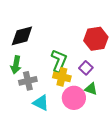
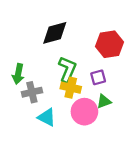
black diamond: (22, 36) -> (55, 33), moved
purple square: (86, 68) -> (98, 77), turned 32
green triangle: (91, 89) -> (104, 101), turned -40

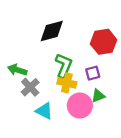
green arrow: (18, 74) -> (17, 70), turned 96
gray cross: (32, 92) -> (30, 87), turned -30

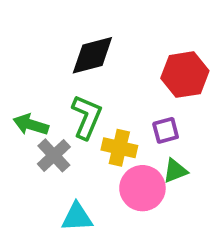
green L-shape: (64, 66) -> (87, 117), moved
cyan triangle: (44, 111) -> (77, 217), moved, turned -30

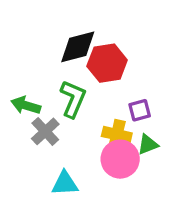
red hexagon: (185, 75) -> (107, 63), moved
yellow cross: (119, 148) -> (117, 135), moved

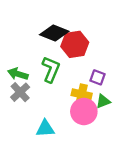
black diamond: (78, 47) -> (54, 33), turned 36
purple square: (140, 110) -> (98, 77), turned 35
gray cross: (45, 131) -> (20, 92), moved

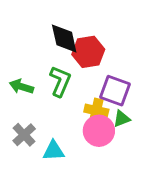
black diamond: (54, 33) -> (64, 38), turned 56
purple square: (98, 77) -> (115, 91), size x1.6
gray cross: (20, 92) -> (24, 135), moved

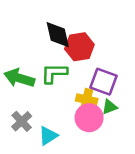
green L-shape: (60, 81) -> (54, 73), turned -112
green arrow: (21, 87) -> (19, 78), size x1.4
cyan triangle: (53, 151) -> (48, 136), turned -30

